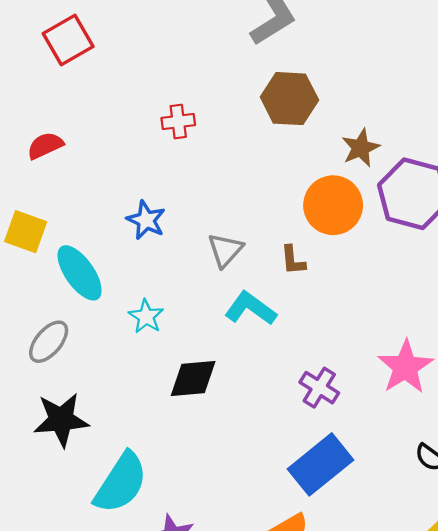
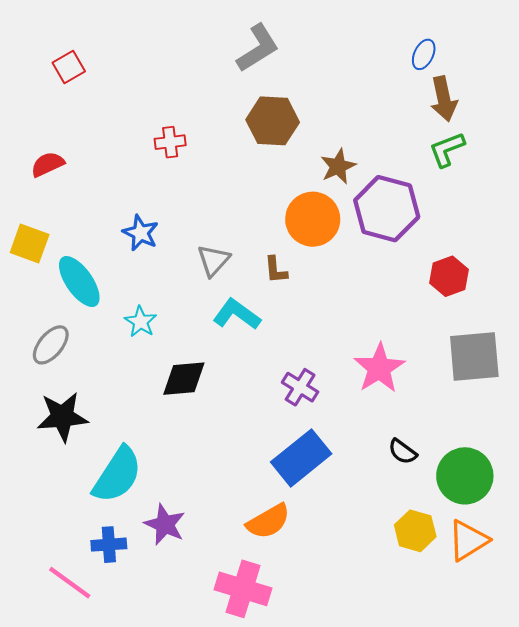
red square: (68, 40) -> (69, 67), size x0.7

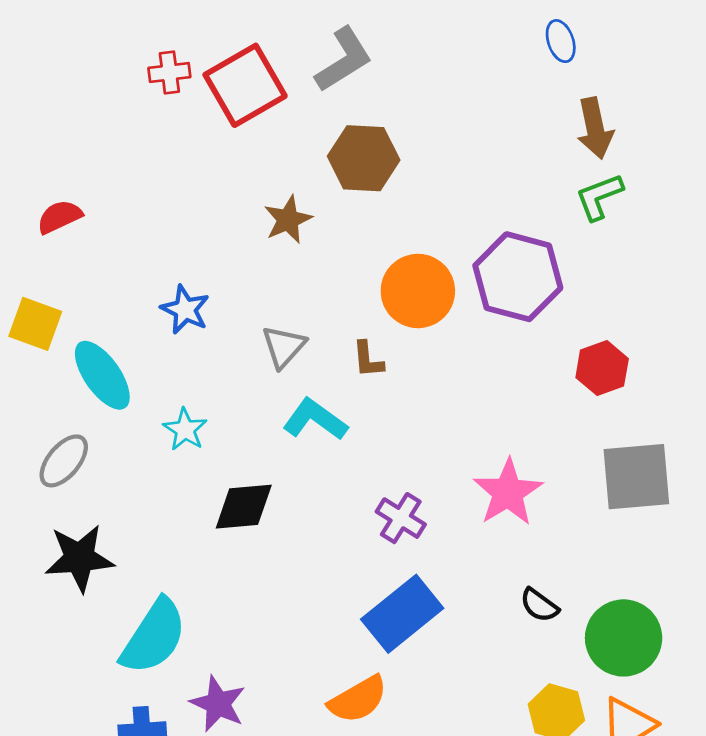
blue ellipse: (424, 54) -> (561, 41), moved, turned -44
red square: (69, 67) -> (245, 85), moved, size x1.8
red cross: (170, 142) -> (169, 73), moved
brown star: (338, 166) -> (288, 220), moved

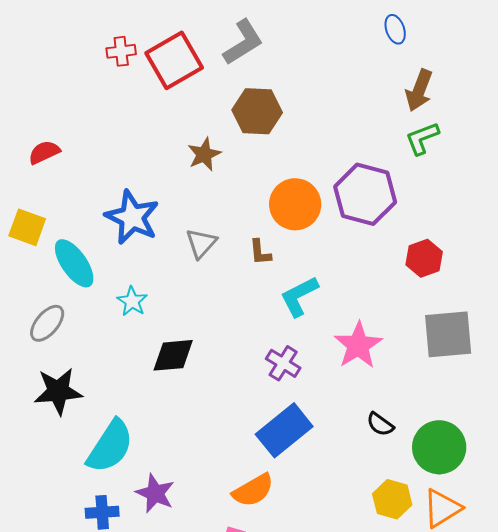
brown arrow: (595, 128) -> (419, 90), turned 33
blue star: (185, 310) -> (132, 217), size x1.6
cyan L-shape: (315, 420) -> (299, 296), moved, turned -63

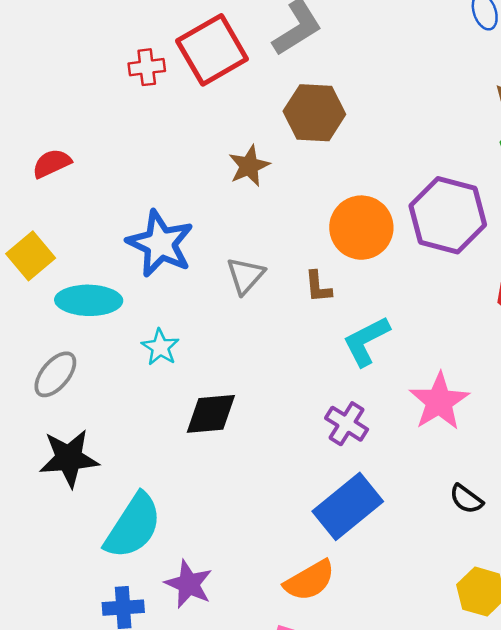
red cross: (121, 51) -> (147, 67), moved
yellow square: (27, 227) -> (31, 256), turned 30
cyan ellipse: (74, 263) -> (89, 300), turned -54

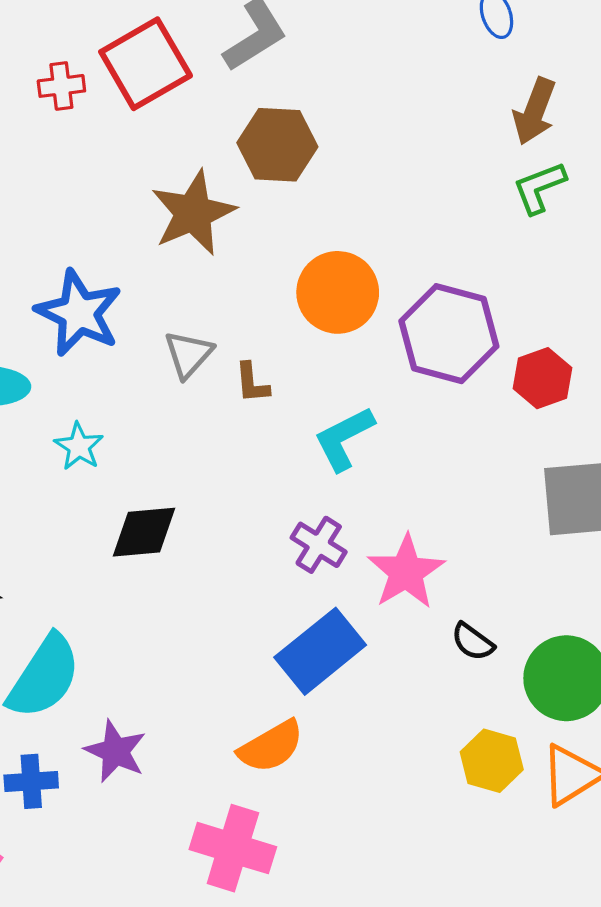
brown star: (249, 166) -> (193, 213), size x1.6
purple hexagon: (448, 215) -> (449, 334), moved
brown L-shape: (318, 287) -> (252, 383), moved
pink star: (439, 402) -> (406, 572), moved

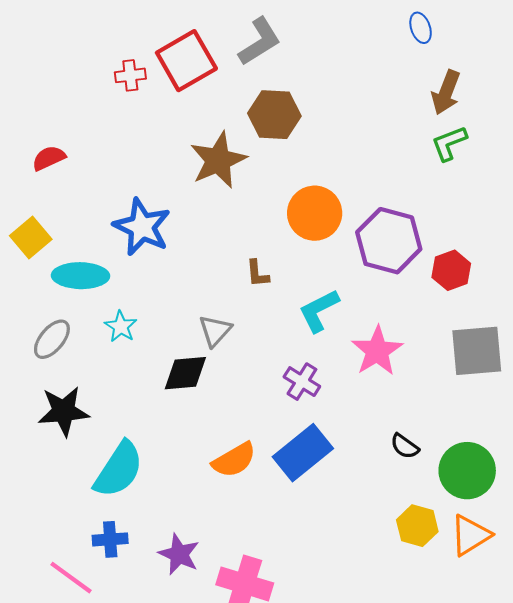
gray triangle: (188, 354) -> (215, 331), moved
cyan star: (79, 446) -> (121, 326), moved
pink star: (406, 572) -> (377, 351), moved
orange semicircle: (271, 746) -> (234, 460), moved
purple star: (115, 751) -> (179, 554), moved

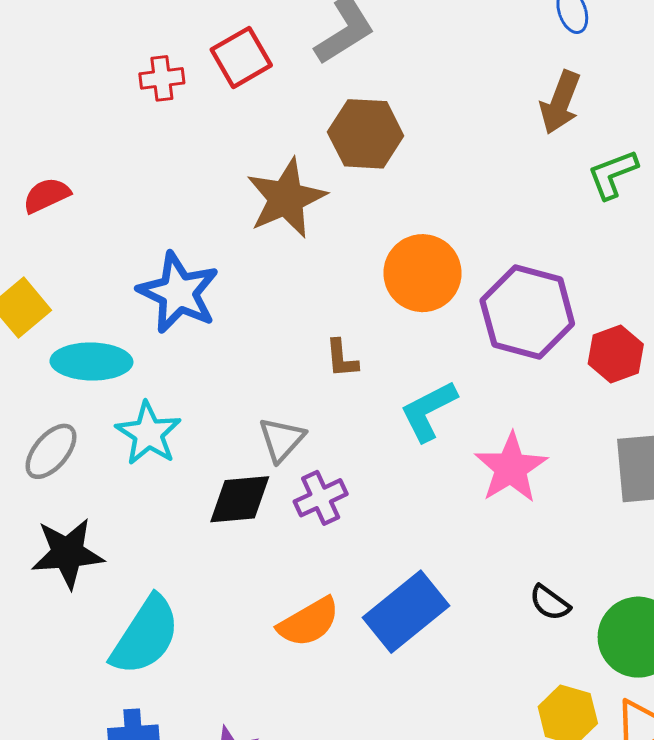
red square: (186, 61) -> (241, 57), size x0.7
brown arrow: (446, 92) -> (560, 102), moved
cyan star: (121, 326) -> (148, 433), size x1.4
purple cross: (302, 382) -> (321, 498), moved, turned 33

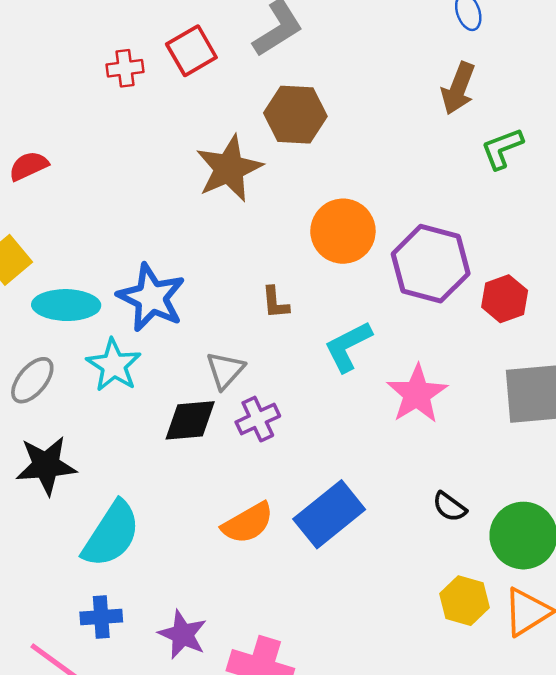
blue star: (178, 293) -> (151, 298), moved

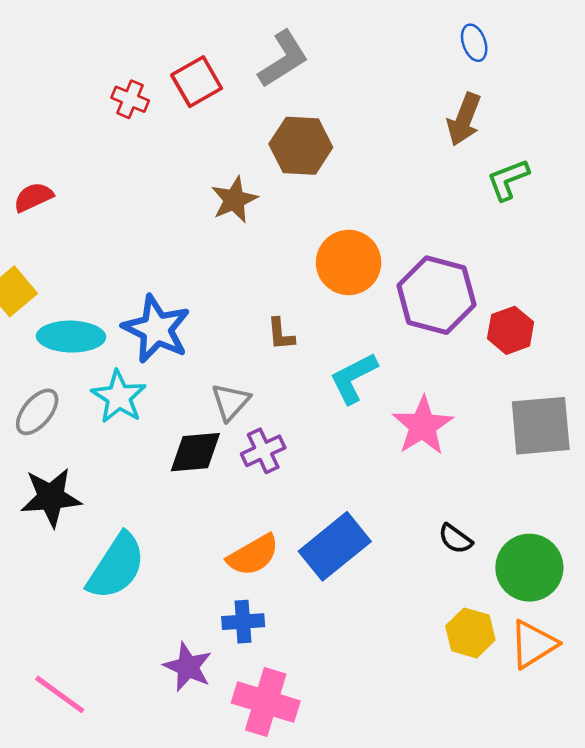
red cross: (125, 68) -> (130, 99), turned 30
brown star: (229, 168) -> (234, 200), size x0.7
blue cross: (101, 617) -> (243, 622), moved

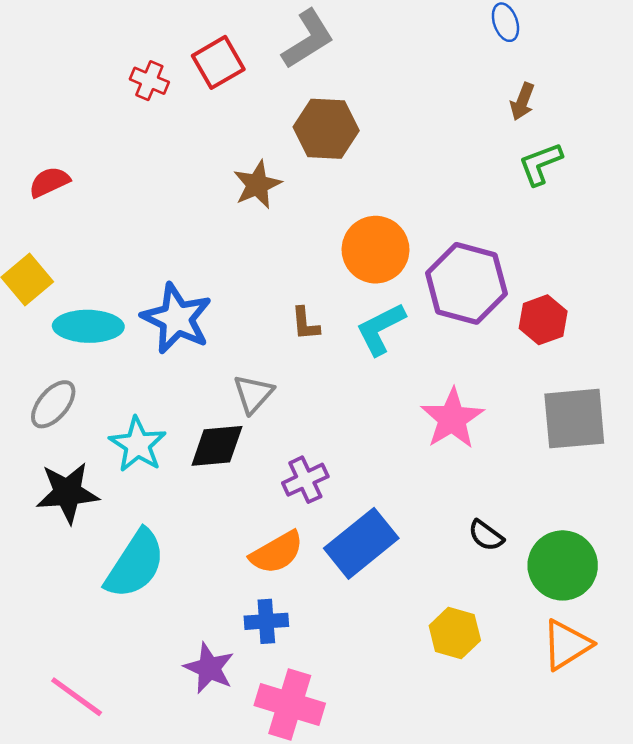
brown arrow: (464, 119) -> (522, 101), moved, size x0.7
cyan L-shape: (354, 378) -> (381, 329), moved
cyan star: (119, 397) -> (138, 445), moved
purple cross: (263, 451) -> (305, 480), moved
yellow hexagon: (470, 633) -> (455, 633), moved

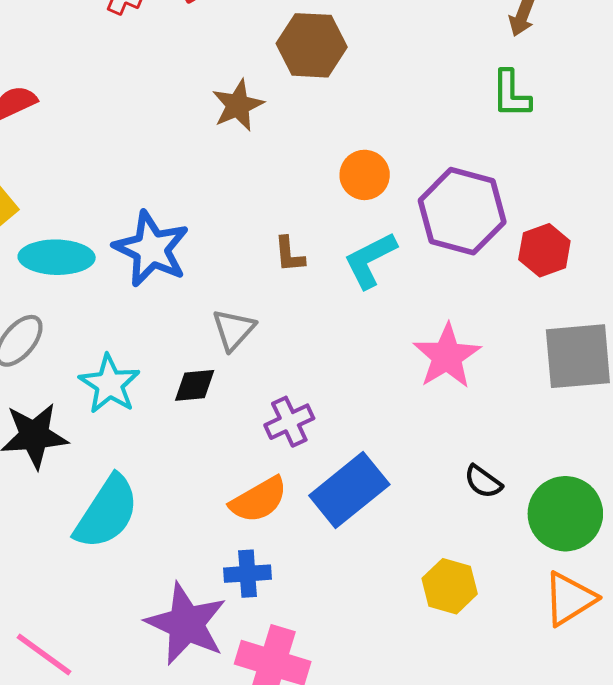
green L-shape: (541, 164) -> (511, 94), moved, turned -69
orange circle: (376, 250) -> (365, 175), size x0.7
black diamond: (217, 446) -> (195, 385), size x0.7
purple star: (209, 668) -> (186, 624), size x1.5

